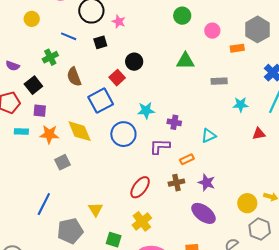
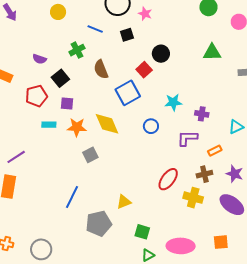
blue circle: (123, 134) -> (151, 126), size x0.6
yellow triangle: (96, 209) -> (124, 202), turned 42
yellow cross: (142, 221) -> (193, 198), moved, turned -36

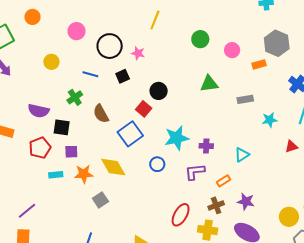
purple semicircle: (39, 59) -> (39, 111), size x1.5
black square: (60, 78) -> (62, 127), turned -36
cyan star: (173, 102) -> (177, 138), size x1.4

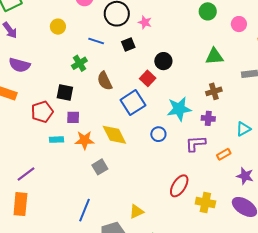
purple semicircle: (39, 111) -> (19, 65), moved
brown cross: (216, 205) -> (214, 91), moved

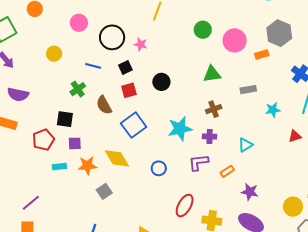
pink circle: (239, 24) -> (235, 40), size x1.5
red square: (148, 78) -> (129, 90), moved, turned 35
blue circle: (158, 134) -> (159, 168), moved

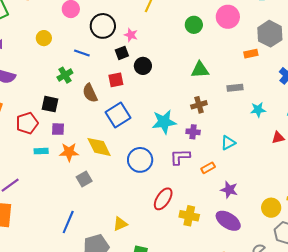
pink circle: (235, 40) -> (228, 17), moved
black square: (125, 67) -> (122, 53), moved
black circle: (161, 82) -> (143, 66), moved
blue circle: (159, 168) -> (140, 160), size x1.6

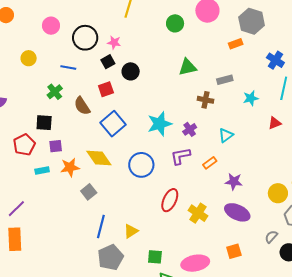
brown cross: (199, 105) -> (205, 100), moved, turned 35
purple cross: (193, 132) -> (190, 129), turned -32
yellow cross: (189, 216) -> (198, 213), turned 30
blue line: (68, 222) -> (101, 226), moved

